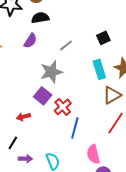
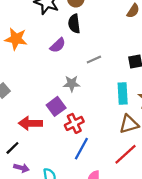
black semicircle: (40, 18) -> (74, 24), turned -102
gray star: (51, 72) -> (72, 84), size x0.7
red arrow: (23, 117) -> (30, 123), size x1.5

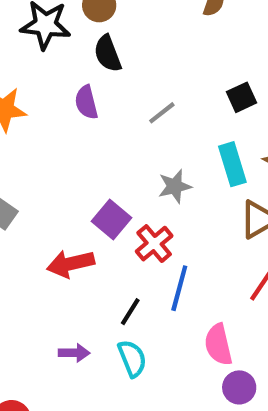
purple semicircle: (58, 45) -> (86, 102), turned 133
gray star: (72, 84) -> (175, 186), moved
black line: (12, 148) -> (130, 312), moved

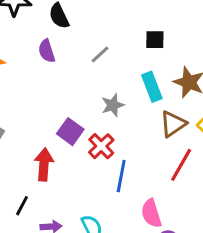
black square: (242, 97) -> (155, 40), turned 30
red arrow: (71, 264) -> (44, 164), turned 112
black line: (130, 312) -> (22, 206), moved

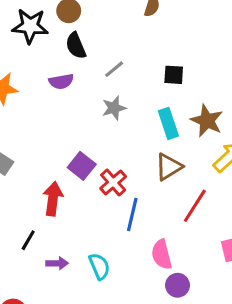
purple semicircle: (47, 51) -> (61, 81), turned -85
gray line: (100, 54) -> (114, 69), moved
gray star: (113, 105) -> (114, 108), moved
brown triangle: (173, 124) -> (169, 167), moved

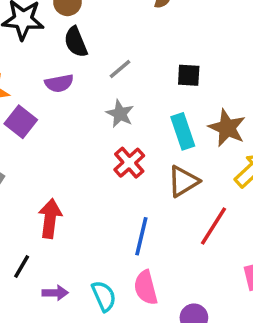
gray star: (114, 108) -> (120, 114), turned -30
purple square: (82, 166) -> (21, 122), moved
red cross: (113, 182) -> (129, 163), moved
pink semicircle: (162, 254) -> (146, 288), moved

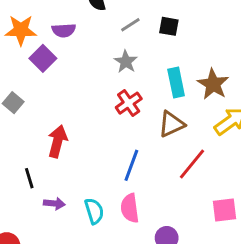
black square: (189, 75) -> (169, 26), moved
purple semicircle: (59, 83) -> (64, 30), moved
black line: (22, 266) -> (29, 178), turned -54

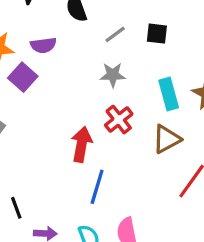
gray star: (126, 62) -> (113, 75), turned -30
red arrow: (57, 141) -> (82, 144), moved
blue line: (131, 165) -> (97, 187), moved

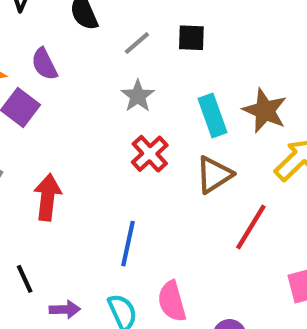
purple semicircle: (43, 45) -> (44, 64), turned 75
gray star: (113, 75) -> (138, 96), turned -30
red arrow: (82, 144) -> (47, 197), moved

